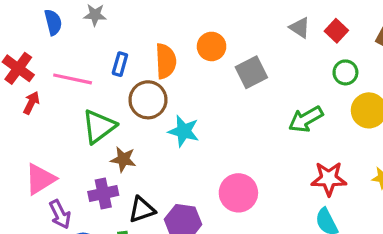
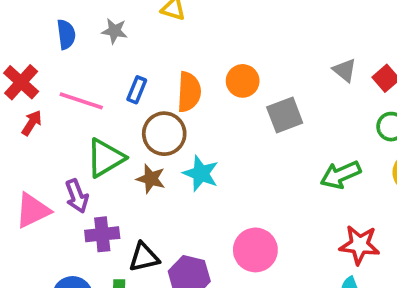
brown star: (123, 159) -> (151, 179), moved
purple arrow: (60, 214) -> (77, 196), moved

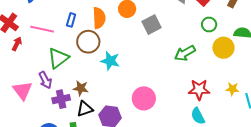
brown star: (151, 179) -> (81, 88), moved
pink triangle: (33, 210) -> (22, 90), turned -35

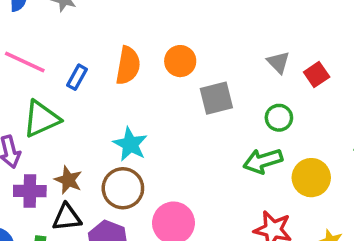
blue rectangle: (71, 20) -> (77, 77), moved
green circle: (209, 25) -> (279, 118), moved
brown circle: (88, 42) -> (123, 188), moved
yellow circle: (223, 48) -> (311, 178), moved

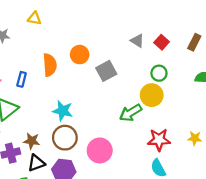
green circle: (279, 118) -> (159, 73), moved
green arrow: (263, 161) -> (131, 113), moved
yellow circle: (311, 178) -> (152, 95), moved

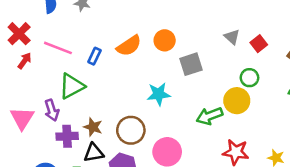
orange semicircle: (50, 65) -> (129, 46), turned 50
cyan star: (63, 111) -> (159, 94), moved, turned -30

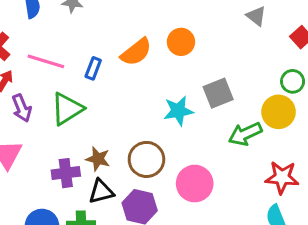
gray triangle: (232, 37) -> (256, 16), moved
gray square: (191, 64) -> (218, 93), moved
purple arrow: (52, 110) -> (22, 108), moved

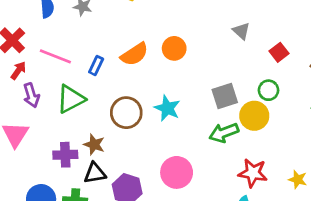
gray square: (218, 93) -> (225, 96), moved
cyan star: (178, 111) -> (167, 108), turned 30
brown circle: (146, 159) -> (126, 113), moved

